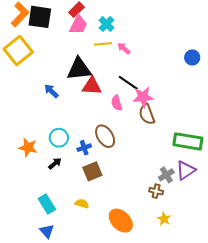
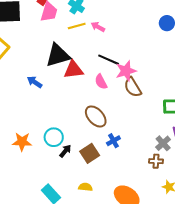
cyan circle: (59, 138) -> (54, 137), moved
blue cross: (84, 148) -> (113, 141), moved
black arrow: (55, 163) -> (65, 151), moved

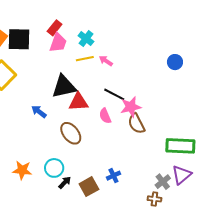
brown ellipse: (96, 116) -> (71, 133), moved

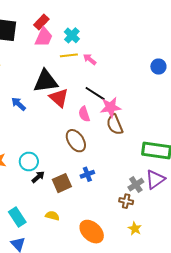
red triangle: (79, 102) -> (59, 98), turned 40
brown ellipse: (71, 133) -> (76, 141), moved

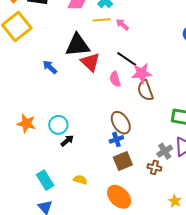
brown ellipse: (76, 141) -> (121, 123), moved
brown square: (62, 183) -> (123, 161), moved
yellow star: (135, 229) -> (175, 201), moved

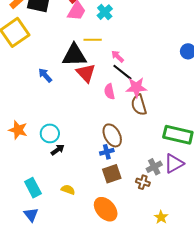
yellow line: (102, 20) -> (93, 40), moved
pink arrow: (122, 25) -> (118, 56), moved

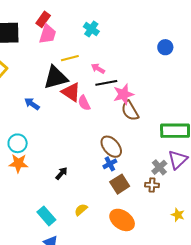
cyan cross: (105, 12) -> (91, 29), moved
black line: (122, 72) -> (106, 83), turned -35
pink semicircle: (109, 92) -> (84, 103), moved
cyan circle: (50, 133) -> (18, 143), moved
yellow semicircle: (68, 190) -> (81, 210), turned -48

